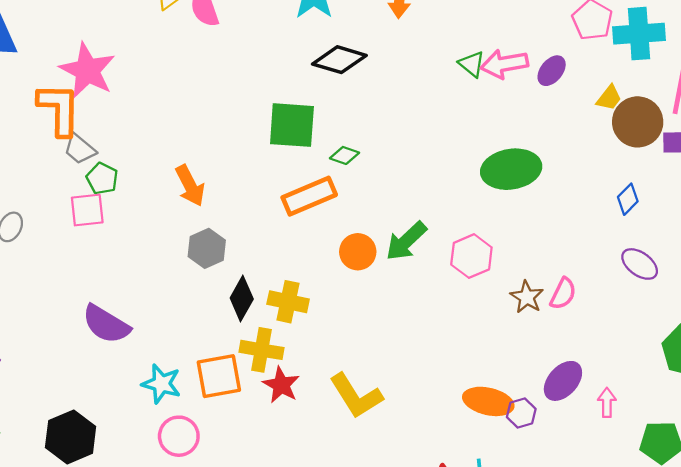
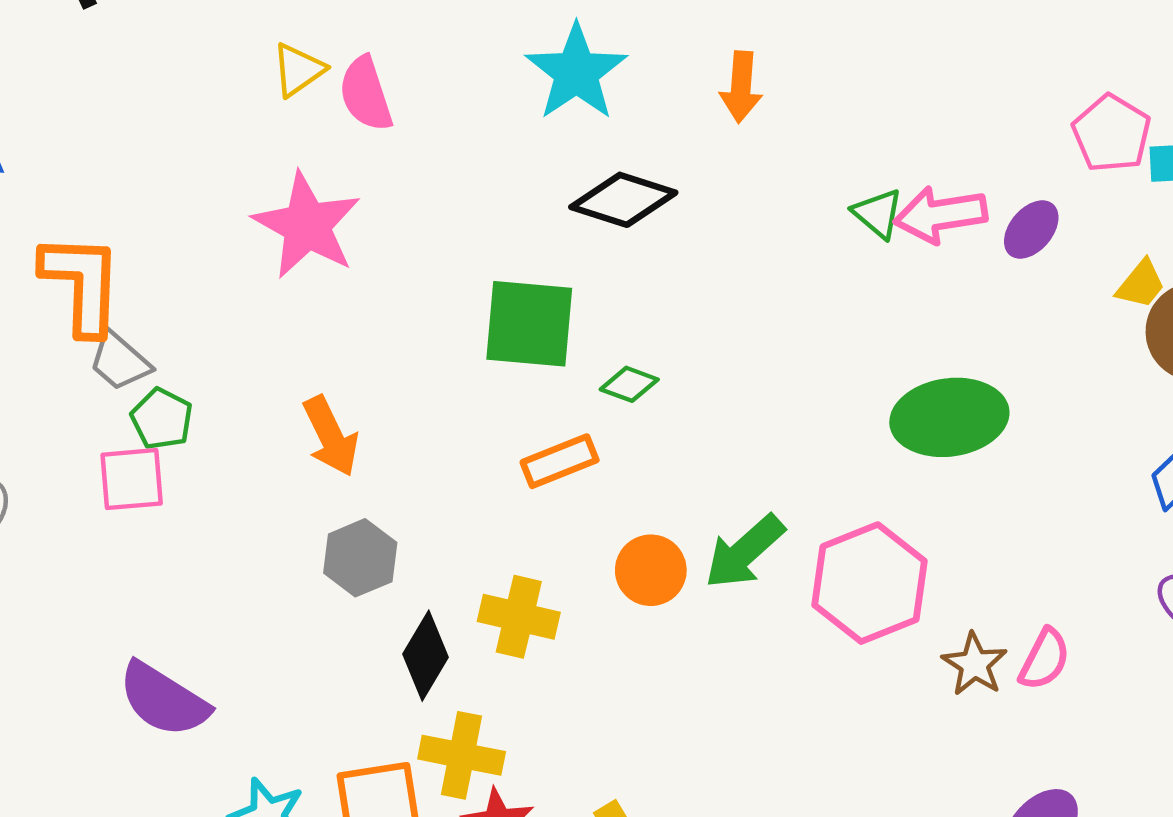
pink star: (87, 70) -> (307, 225), moved
orange rectangle: (309, 196) -> (560, 461), size x0.7
pink hexagon: (471, 256) -> (870, 583), size x1.4
yellow cross: (288, 302) -> (519, 617), moved

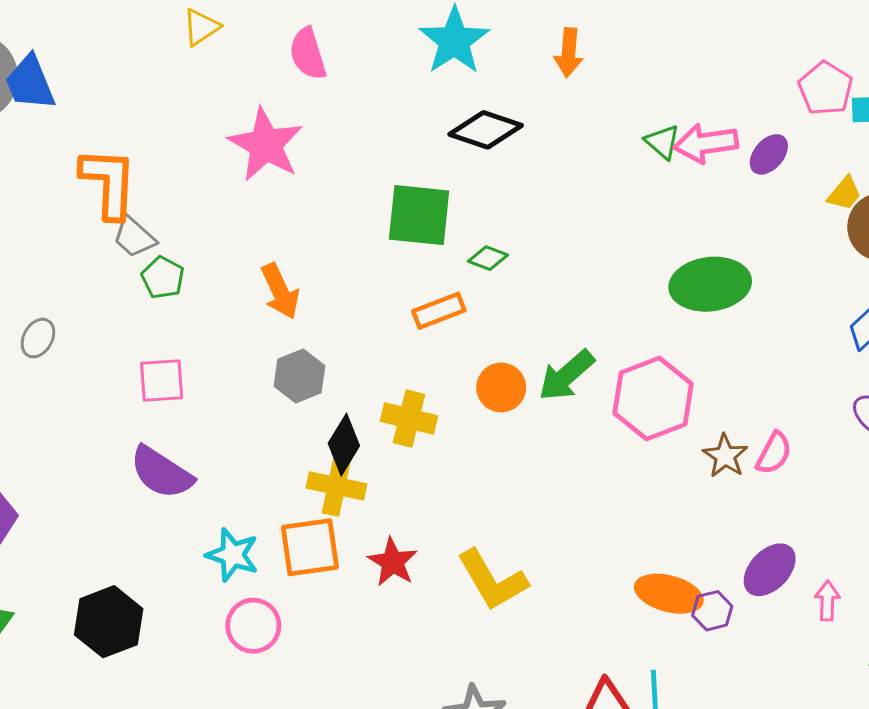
yellow triangle: (298, 70) -> (201, 27), moved
pink square: (132, 479) -> (162, 380), moved
yellow cross: (462, 755) -> (336, 486), moved

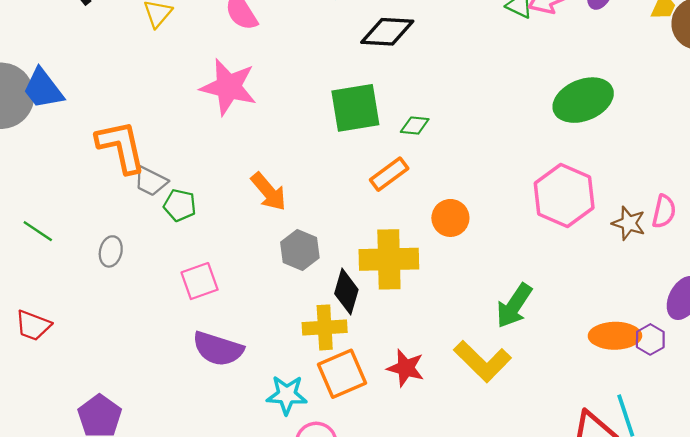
gray ellipse: (38, 338) -> (111, 251), moved
green arrow: (566, 375) -> (514, 306), moved
yellow cross: (409, 419) -> (389, 259), size x1.4
yellow cross: (336, 486) -> (325, 327), moved

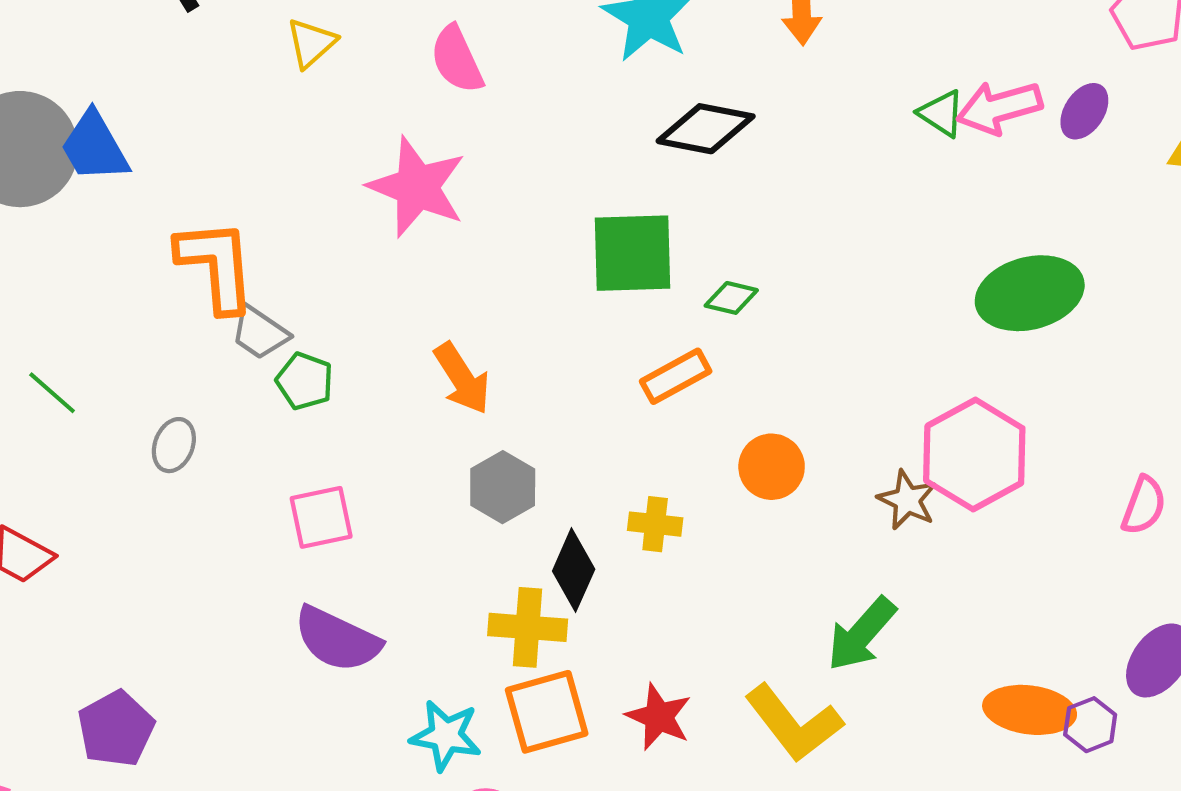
brown star: (629, 223) -> (907, 500), moved
yellow cross: (389, 259) -> (655, 524), size x0.5

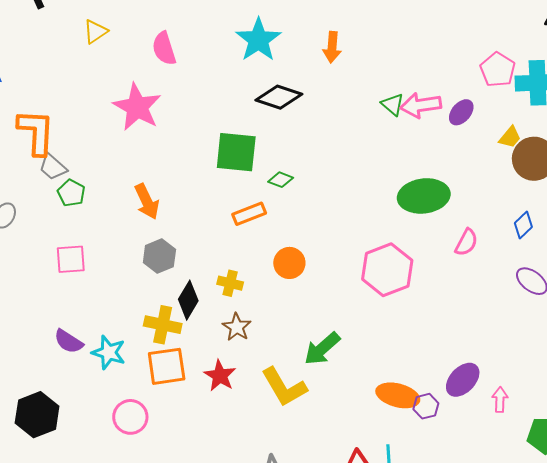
brown star: (907, 500) -> (237, 327), moved
pink semicircle: (1144, 505) -> (466, 242), moved
purple semicircle: (337, 639) -> (69, 341), moved, size x0.7
cyan star: (446, 736) -> (109, 352), moved

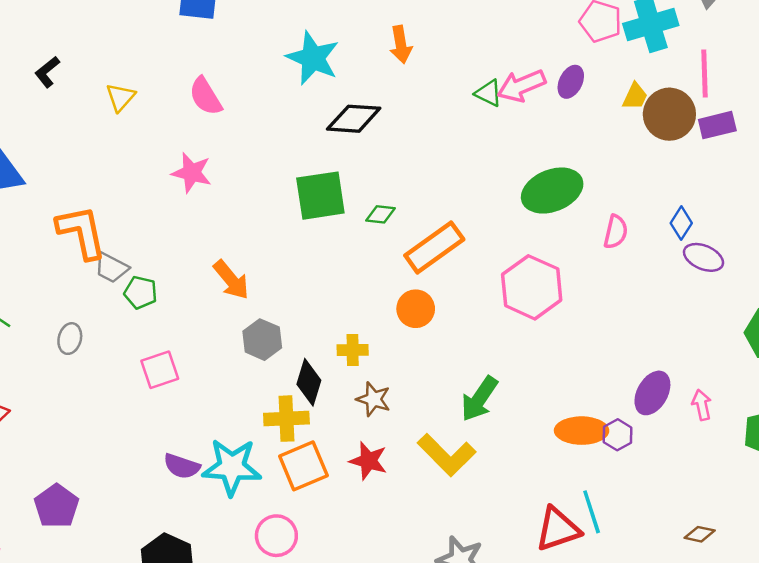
pink star: (137, 107) -> (192, 173), size x0.7
orange rectangle: (249, 214) -> (434, 247), moved, size x1.5
blue diamond: (523, 225) -> (681, 223), moved
cyan star: (109, 352) -> (232, 467), size x1.4

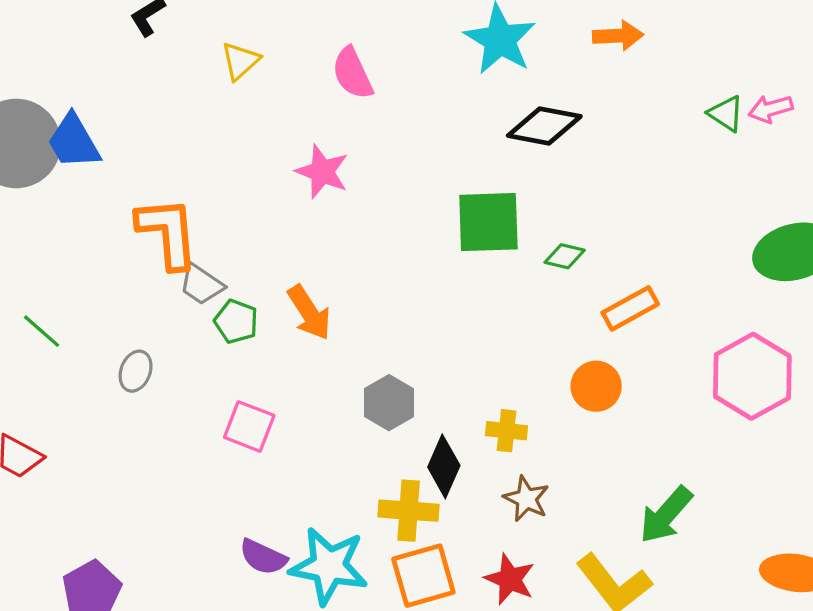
orange arrow: (401, 45) -> (618, 36), turned -90
pink arrow: (521, 86) -> (771, 109), size x0.7
orange rectangle: (434, 247) -> (630, 308), size x0.7
orange arrow: (231, 280) -> (309, 313), moved
pink square: (160, 370) -> (249, 426), turned 33

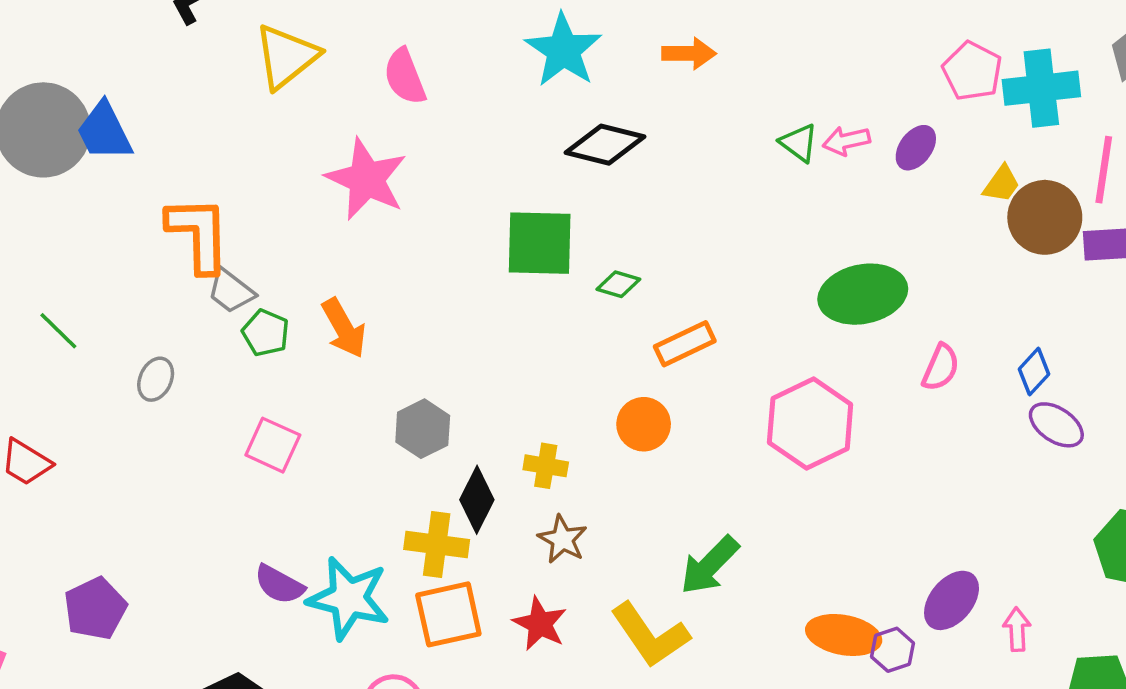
yellow triangle: (240, 61) -> (286, 56), size x1.6
pink star: (322, 172) -> (366, 179), size x1.4

